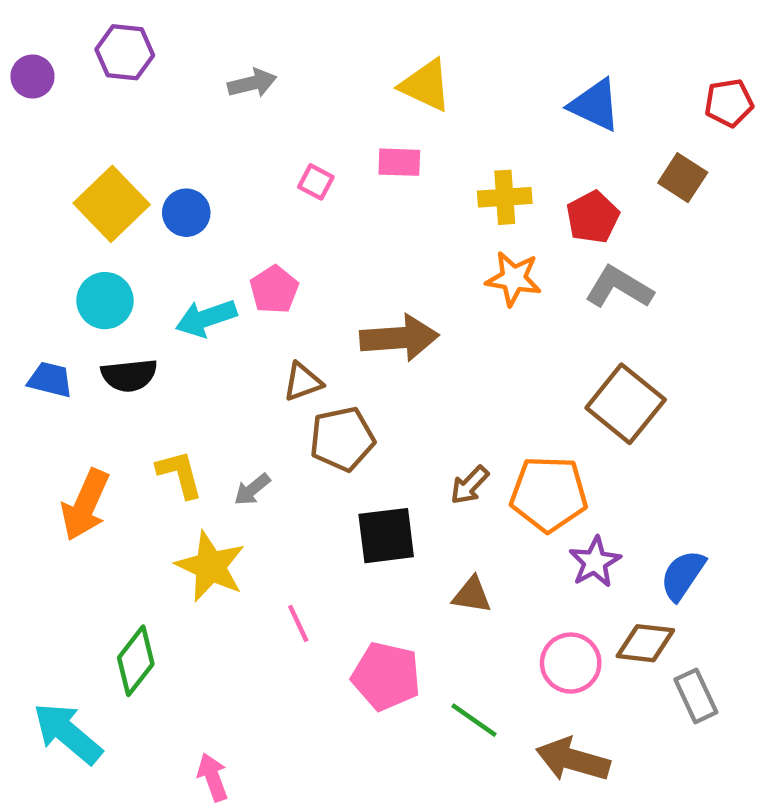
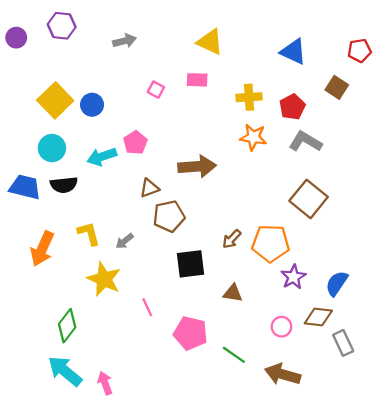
blue trapezoid: (50, 380) -> (25, 187), size x1.4
pink circle: (571, 663) -> (281, 327), size x0.7
cyan arrow: (68, 733) -> (65, 371), moved

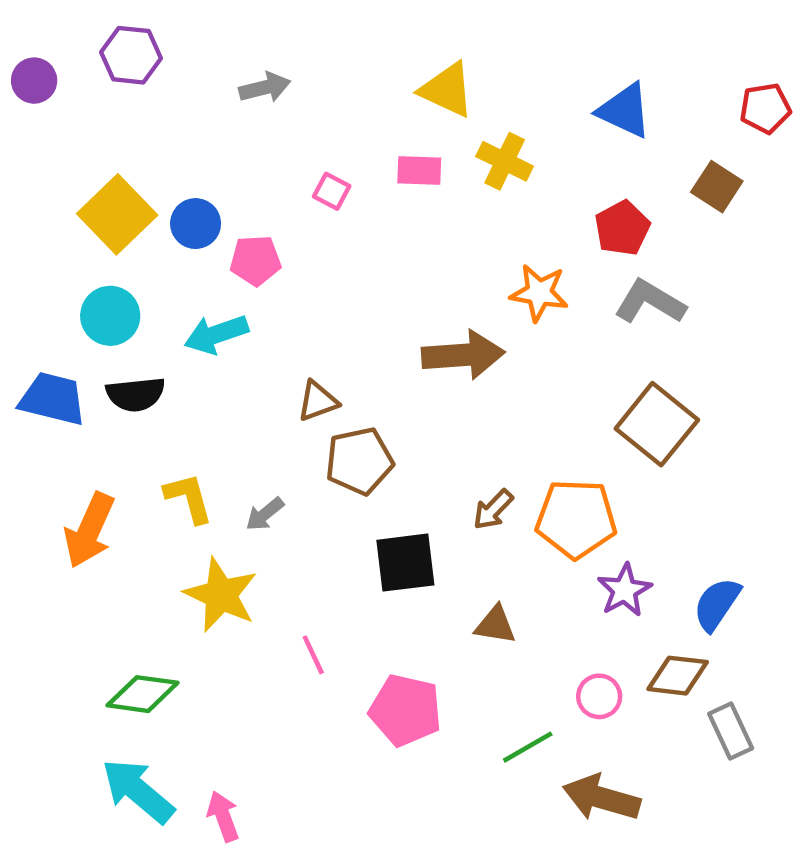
yellow cross: (249, 97) -> (505, 161), moved, turned 30
pink pentagon: (135, 143) -> (256, 260), moved, turned 30
brown arrow: (197, 166) -> (463, 355), moved
green diamond: (67, 326) -> (142, 694), turned 60
green line: (234, 355) -> (528, 747), moved, turned -65

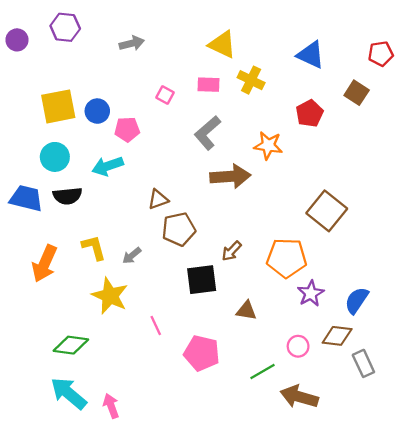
yellow square: (117, 214) -> (58, 106), turned 33
gray L-shape: (650, 302) -> (207, 133), moved, turned -72
brown arrow: (493, 510) -> (232, 251), moved

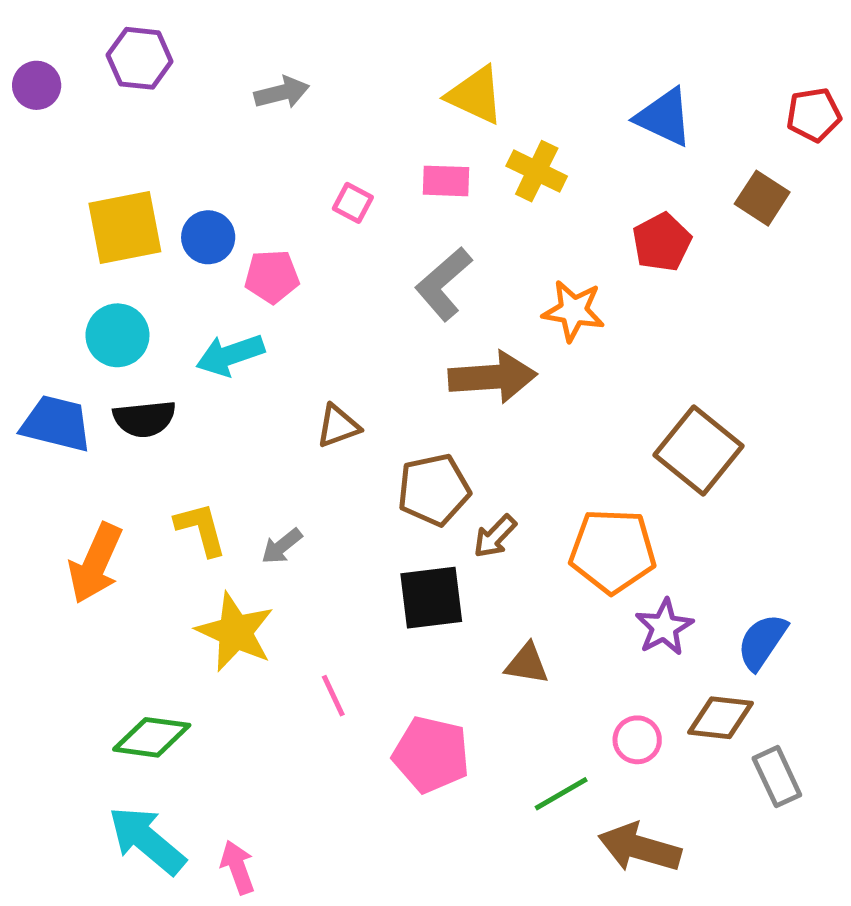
brown pentagon: (179, 229) -> (434, 490), moved

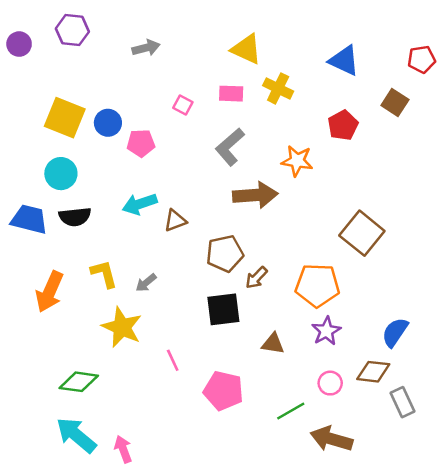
yellow square: (125, 227) -> (65, 118), turned 33
cyan arrow: (230, 355) -> (140, 204), moved
purple star: (664, 627) -> (326, 331), moved

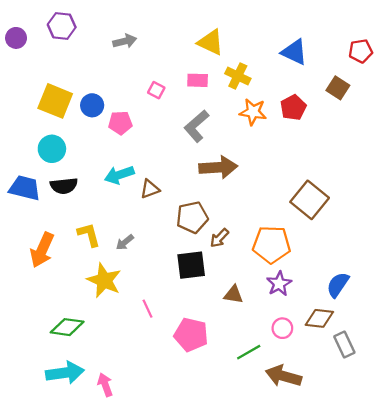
orange star: (297, 161) -> (253, 112), moved
cyan arrow: (76, 435) -> (65, 373), turned 132

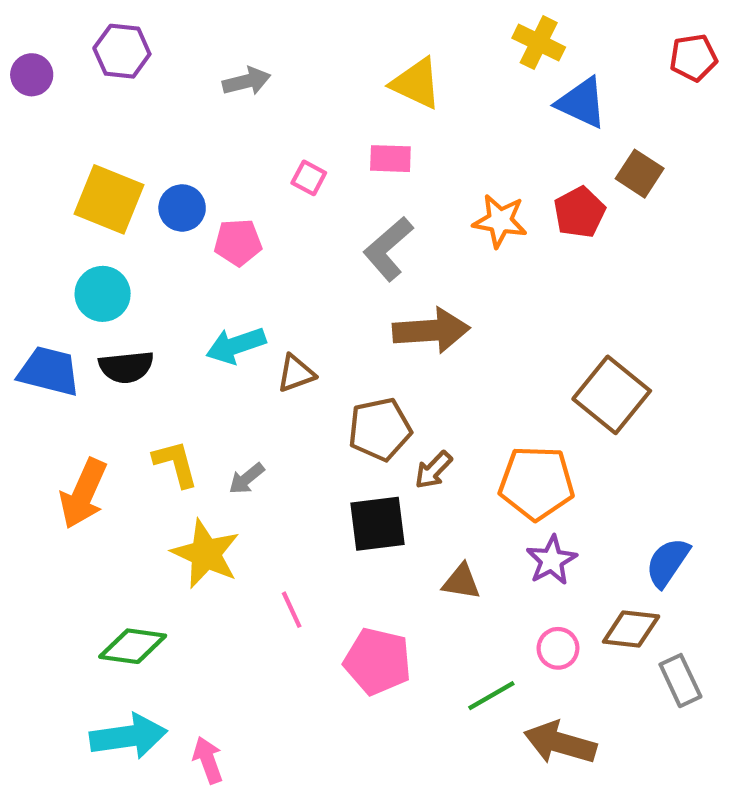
red pentagon: (361, 51) -> (693, 58), moved
yellow cross: (238, 76) -> (539, 43), moved
brown square: (338, 88) -> (640, 174), moved

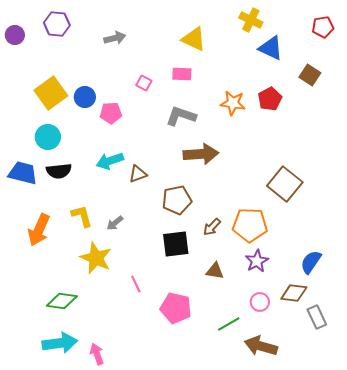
brown square: (640, 174) -> (310, 75), moved
yellow square: (109, 199) -> (51, 93), turned 32
gray L-shape: (388, 249) -> (181, 116), turned 60
brown arrow: (433, 470) -> (212, 227), moved

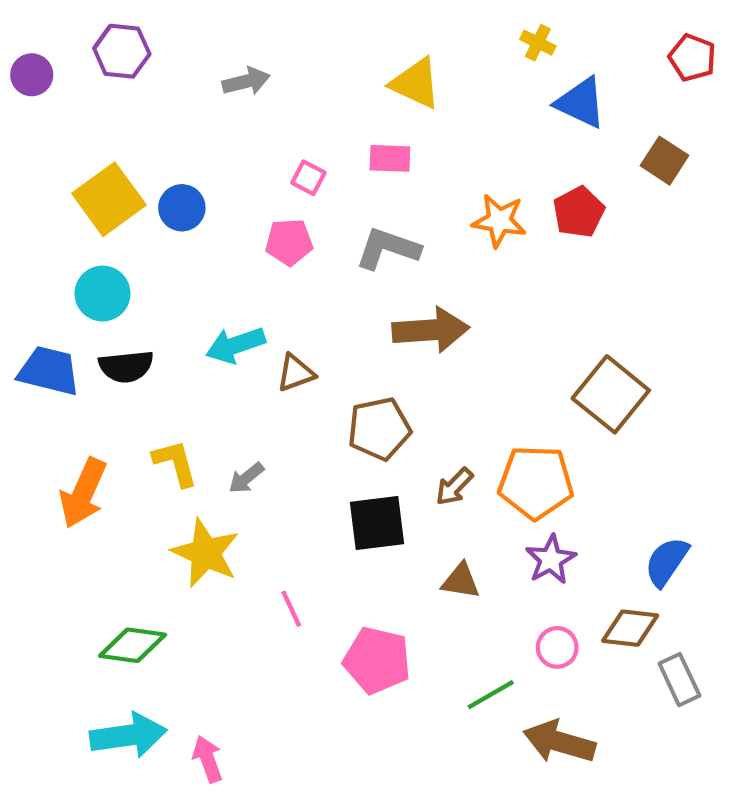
yellow cross: (251, 20) -> (538, 43), size x0.7
red pentagon: (323, 27) -> (692, 58), turned 30
pink pentagon: (111, 113) -> (289, 242), moved

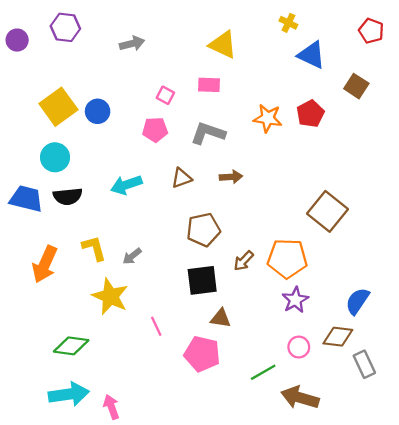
brown arrow: (431, 330) -> (231, 177), size x0.6
brown triangle: (296, 373) -> (182, 178), moved
brown triangle: (461, 581) -> (221, 318), moved

